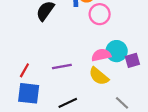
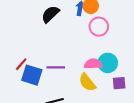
purple square: (132, 60) -> (119, 83), moved
blue square: (29, 93) -> (32, 75), moved

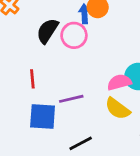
pink circle: (99, 27) -> (74, 35), moved
red line: (21, 64) -> (32, 79), moved, turned -32

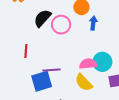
blue arrow: (84, 14) -> (93, 23), moved
blue square: (43, 116) -> (42, 81), moved, turned -30

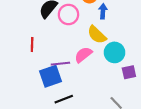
pink semicircle: (88, 64) -> (83, 55), moved, turned -30
yellow semicircle: (84, 83) -> (97, 35), moved

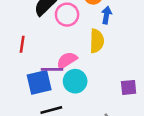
yellow semicircle: (97, 35) -> (97, 41), turned -138
cyan circle: (115, 52) -> (75, 81), moved
pink semicircle: (83, 55) -> (67, 60), moved

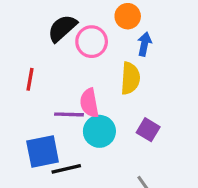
pink semicircle: (67, 60) -> (89, 103), turned -70
blue square: (39, 82) -> (43, 152), moved
purple square: (129, 87) -> (148, 130), moved, turned 35

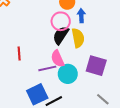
black semicircle: (62, 28) -> (61, 35), moved
pink circle: (92, 42) -> (61, 21), moved
purple square: (148, 130) -> (96, 66), size x1.5

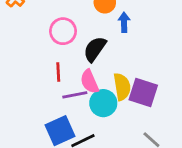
pink circle: (61, 21) -> (63, 31), moved
yellow semicircle: (78, 38) -> (122, 87), moved
red line: (19, 54) -> (58, 72), moved

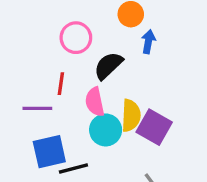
purple line: (75, 95) -> (37, 108), moved

